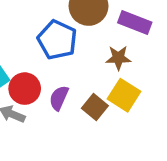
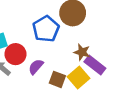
purple rectangle: (135, 23) -> (95, 65), moved
brown square: (95, 107) -> (57, 79), turned -35

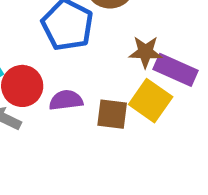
purple semicircle: (36, 67) -> (66, 100), turned 56

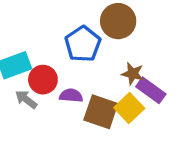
brown square: (112, 114) -> (101, 112), size x1.5

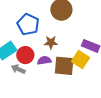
blue pentagon: (83, 44) -> (28, 24), moved
brown star: (133, 74) -> (51, 42), moved

